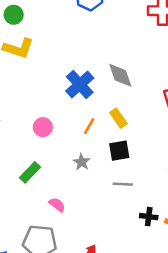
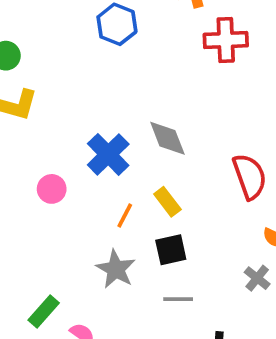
pink circle: (43, 127) -> (52, 189), moved
gray star: (82, 162) -> (116, 269), size x1.5
green rectangle: (30, 172) -> (44, 312), moved

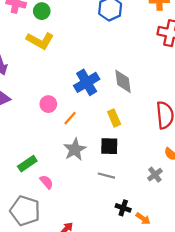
pink circle: (52, 189) -> (48, 104), moved
orange line: (125, 216) -> (70, 118), moved

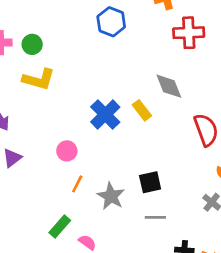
gray diamond: (123, 81) -> (169, 86), moved
orange line: (70, 118) -> (77, 184), moved
yellow rectangle: (114, 118) -> (142, 110), moved

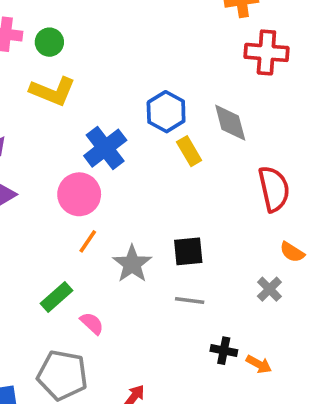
blue hexagon: (111, 22) -> (166, 112), moved
blue cross: (105, 114) -> (105, 148), moved
pink circle: (67, 151) -> (79, 194), size x1.5

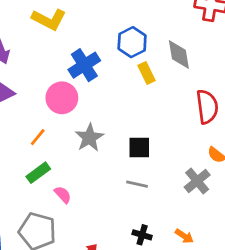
orange line: (88, 241) -> (38, 137), moved
gray star: (132, 264) -> (89, 138), moved
gray cross: (269, 289) -> (197, 181), size x1.4
black cross: (224, 351) -> (142, 235), moved

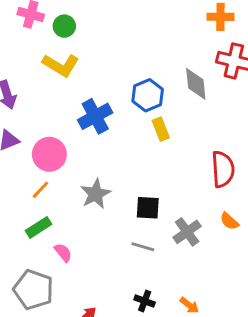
gray diamond: (179, 55) -> (196, 84), moved
pink circle: (62, 98) -> (49, 154), moved
gray cross: (197, 181) -> (187, 232), moved

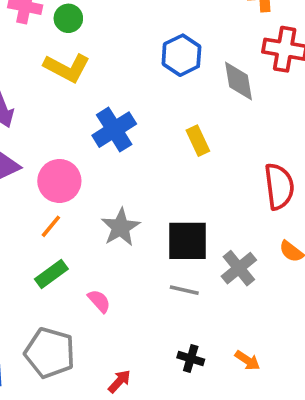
blue hexagon: (148, 95) -> (181, 55), moved
black square: (148, 208) -> (187, 241), size x1.4
pink semicircle: (63, 253) -> (99, 301), moved

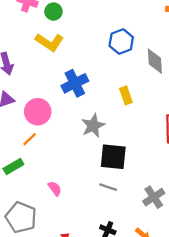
gray star: (121, 227) -> (93, 126), moved
gray cross: (239, 268) -> (154, 197), moved
green rectangle: (51, 274) -> (13, 166), moved

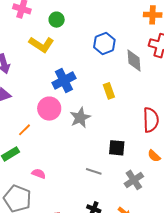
green circle: (53, 12) -> (57, 20), moved
pink circle: (38, 112) -> (49, 109), moved
black square: (113, 157) -> (117, 148), moved, size x0.7
pink semicircle: (55, 188) -> (39, 174), moved, turned -32

